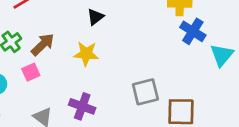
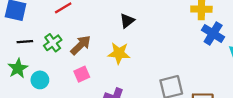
pink square: (31, 72) -> (82, 74), moved

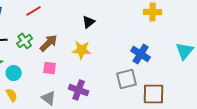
blue cross: (213, 33) -> (141, 54), moved
pink square: (82, 74) -> (50, 68), turned 32

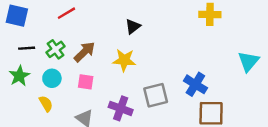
blue cross: (141, 54) -> (195, 84), moved
cyan circle: (14, 73) -> (52, 78), moved
gray square: (127, 79) -> (156, 95), moved
yellow semicircle: (12, 95) -> (46, 104), moved

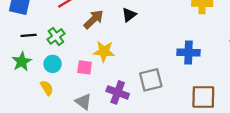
brown arrow: (84, 52) -> (94, 19), moved
yellow star: (124, 60) -> (104, 51), moved
blue cross: (195, 84) -> (188, 52), moved, turned -30

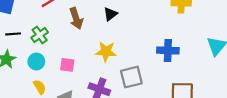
brown arrow: (94, 19) -> (76, 18), turned 115
yellow star: (104, 51) -> (106, 52), moved
yellow semicircle: (47, 88) -> (40, 87), moved

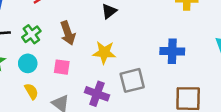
brown arrow: (76, 18) -> (68, 33), moved

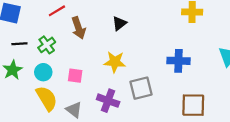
brown arrow: (68, 33) -> (78, 28), moved
yellow semicircle: (31, 91) -> (47, 98), size x1.6

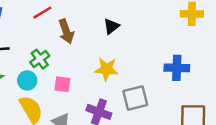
green cross: (47, 45) -> (40, 59), moved

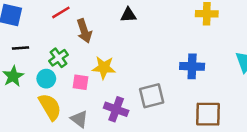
black triangle: (111, 26) -> (128, 15), moved, turned 35
yellow star: (106, 69) -> (104, 68), moved

